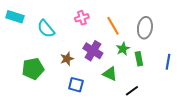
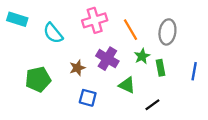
pink cross: (82, 18) -> (95, 20), size x1.5

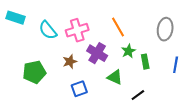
pink cross: (95, 20) -> (77, 30), moved
gray ellipse: (167, 32) -> (165, 29), moved
blue square: (88, 98) -> (79, 89), turned -35

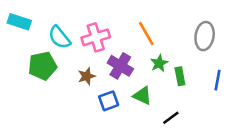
green pentagon: (34, 72) -> (43, 66), moved
blue square: (79, 89) -> (109, 101), moved

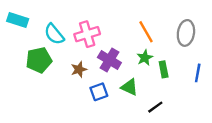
orange line: (146, 33) -> (146, 32), moved

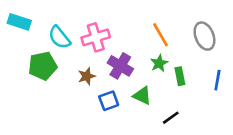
gray ellipse: (186, 33) -> (204, 36), turned -30

